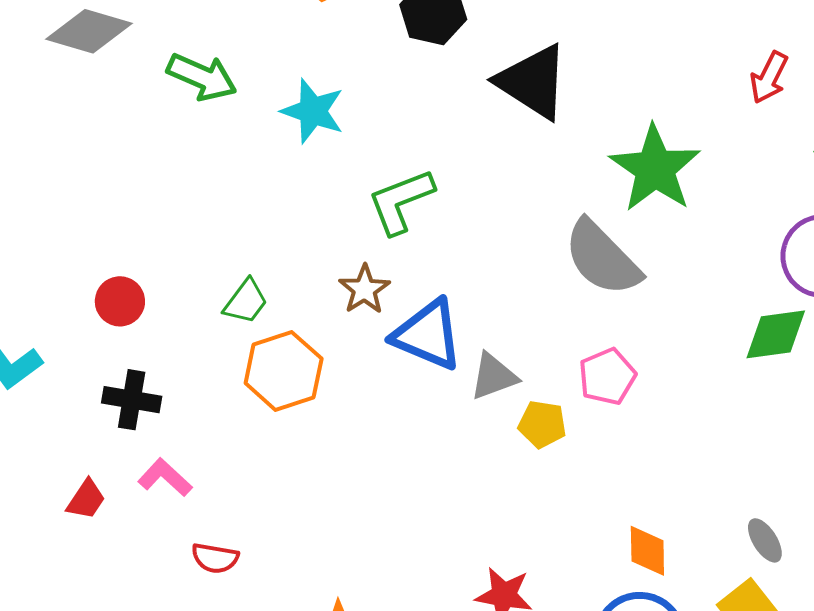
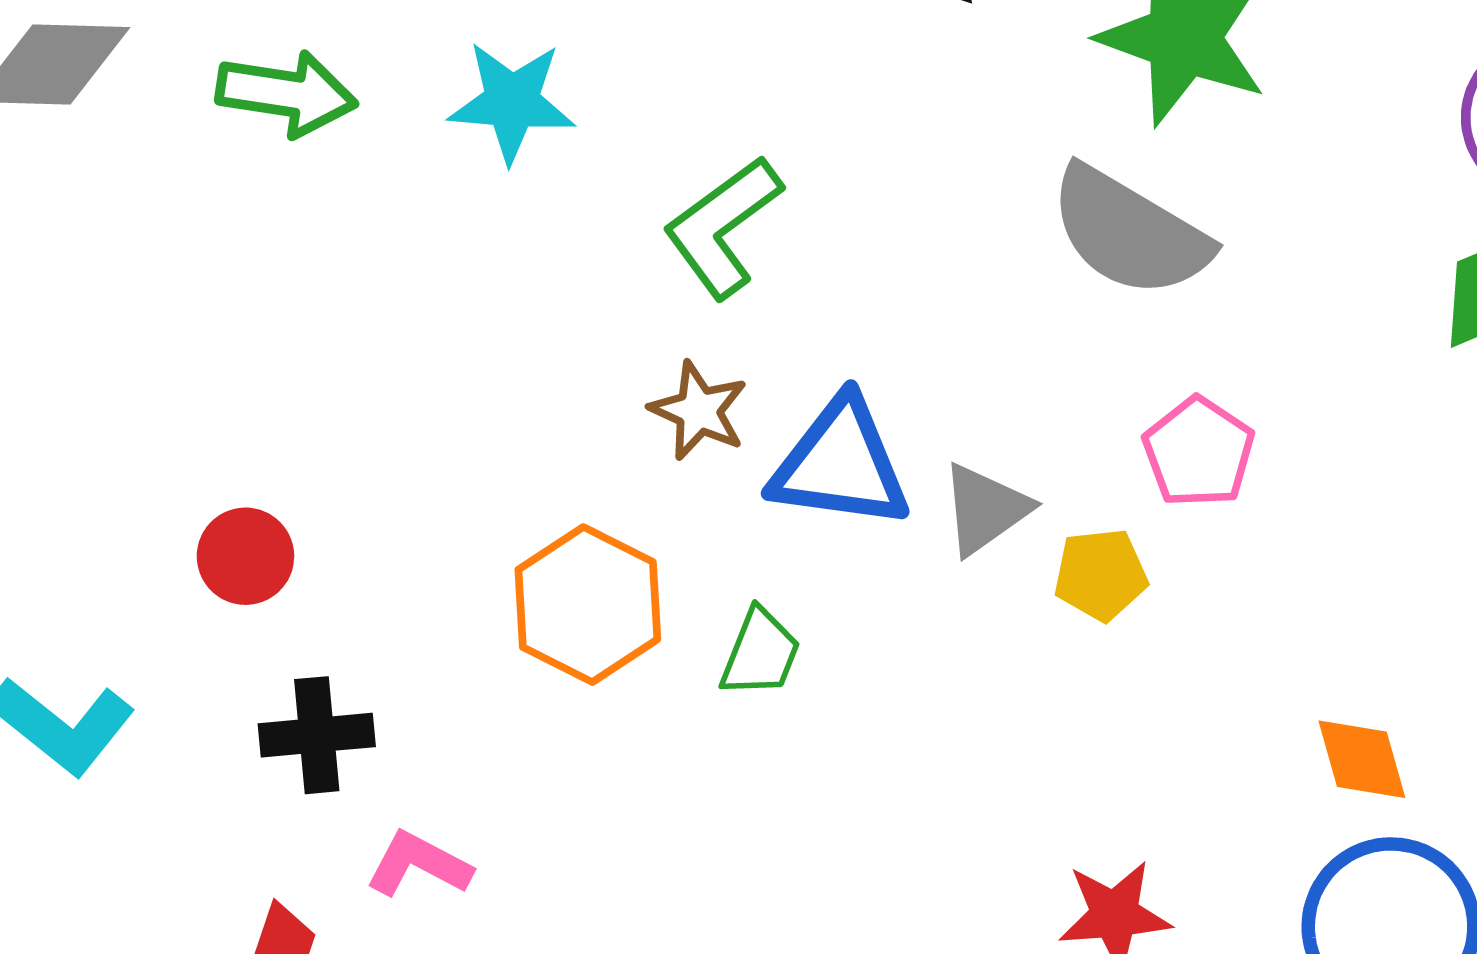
green trapezoid: (246, 302) -> (760, 653), moved

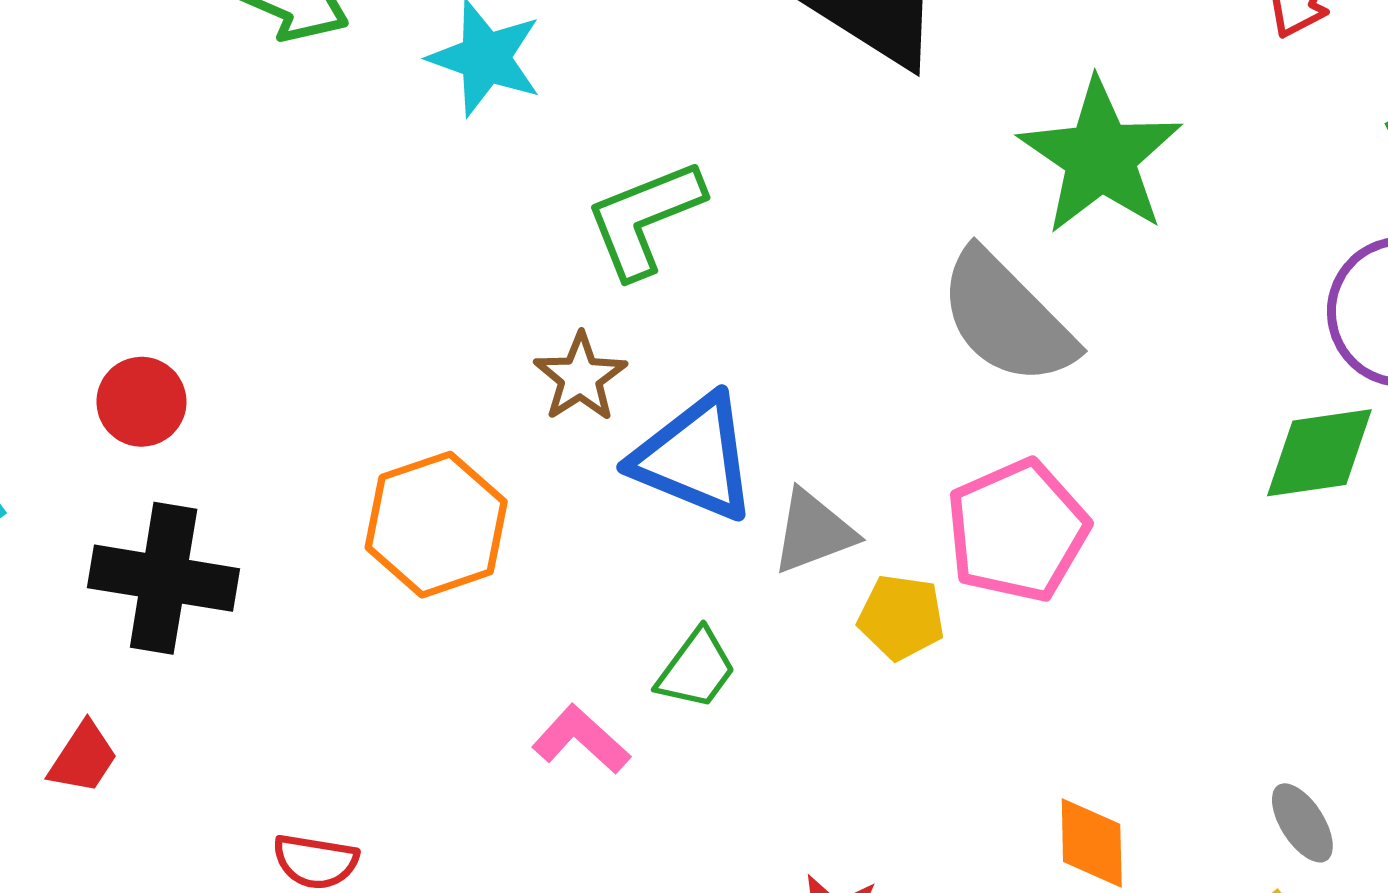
pink pentagon: (1199, 452) -> (1017, 531), size x1.4
green trapezoid: (760, 653) -> (696, 669), moved
black cross: (317, 735) -> (164, 578), size x1.4
pink L-shape: (419, 864) -> (581, 739), moved

